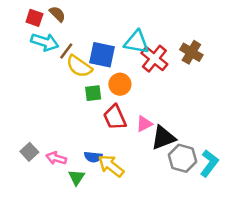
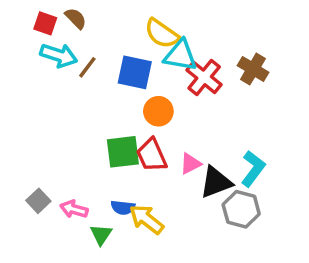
yellow semicircle: (79, 66) -> (162, 34), moved
green square: (93, 93) -> (123, 152), moved, size x1.5
cyan L-shape: (209, 163) -> (253, 169), moved

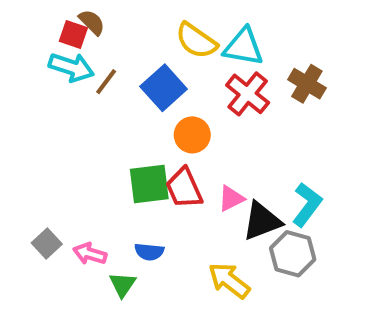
red square: (45, 23) -> (73, 35), moved
cyan triangle: (180, 55) -> (243, 47), moved
blue square: (135, 72) -> (164, 88), turned 36
yellow arrow: (147, 219) -> (229, 280), moved

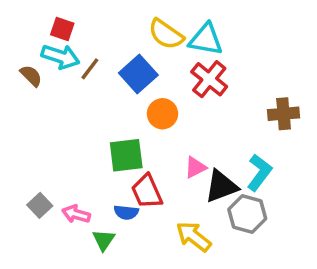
brown semicircle: (92, 22) -> (31, 76), moved
brown cross: (307, 84) -> (284, 114), moved, turned -36
red trapezoid: (184, 188) -> (147, 192), moved

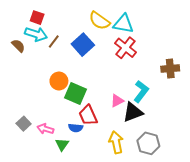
orange circle: (162, 114) -> (59, 81), moved
green square: (126, 155) -> (76, 93), turned 30
cyan L-shape: (259, 173) -> (141, 91), moved
gray hexagon: (247, 214) -> (148, 143), moved
yellow arrow: (194, 237) -> (116, 142), turned 40

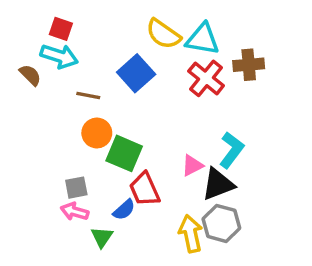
brown line: (54, 41) -> (88, 95), moved, turned 64
brown cross: (170, 69) -> (249, 65), moved
gray square: (24, 124) -> (76, 188), moved, turned 32
blue semicircle: (76, 128) -> (124, 210), turned -48
gray hexagon: (148, 143) -> (221, 223), moved

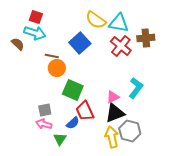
orange circle: (97, 133) -> (57, 68), moved
black triangle: (218, 184) -> (115, 113), moved

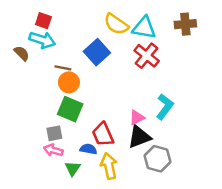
brown cross: (146, 38) -> (185, 24), moved
green square: (73, 90) -> (70, 109), moved
blue semicircle: (73, 123) -> (88, 149), turned -128
yellow arrow: (112, 137) -> (109, 166), moved

